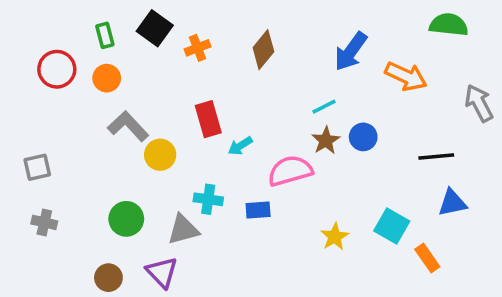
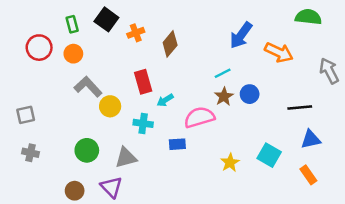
brown diamond: (263, 50) -> (170, 44), moved
cyan cross: (208, 199) -> (143, 123), moved
orange rectangle: (427, 258) -> (308, 175), moved

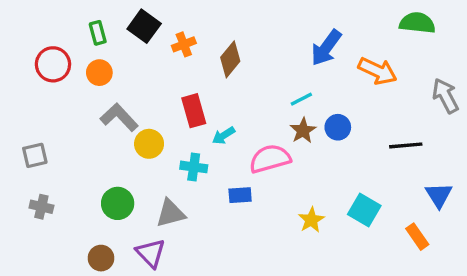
blue triangle: (311, 139) -> (439, 195), moved, turned -50

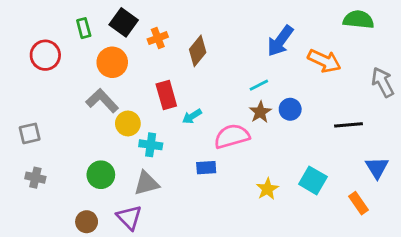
orange circle: (99, 73) -> (112, 62), moved, size x1.4
cyan cross: (194, 167) -> (151, 145), moved

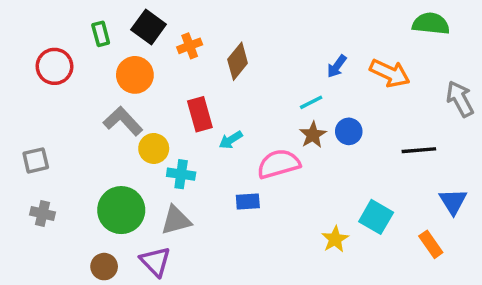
blue arrow: (280, 41) -> (337, 66), moved, size x0.6
green circle: (101, 175) -> (121, 210), size x1.4
yellow star: (267, 189) -> (335, 239), moved

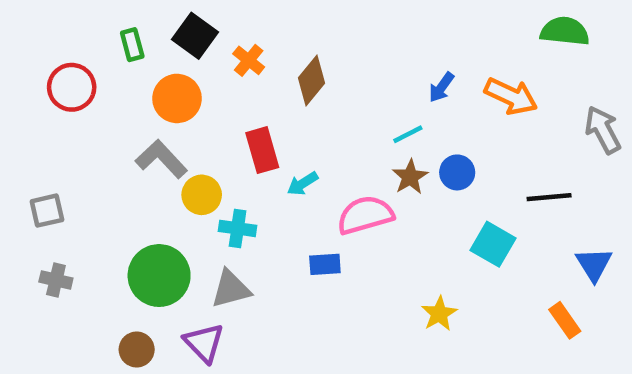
orange cross: (190, 46) -> (249, 60), turned -30
cyan square: (376, 217) -> (493, 244), moved

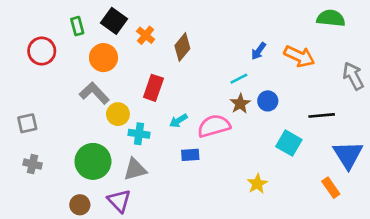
red rectangle: (262, 150) -> (153, 88), turned 35
cyan arrow: (303, 184) -> (178, 121), moved
blue triangle: (594, 264) -> (348, 155), size x1.4

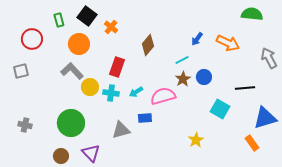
brown diamond: (182, 47) -> (148, 45), moved
gray square: (27, 123) -> (21, 71), moved
cyan cross: (139, 134) -> (111, 93), moved
blue triangle: (348, 155) -> (265, 118), turned 45
gray triangle: (135, 169) -> (121, 130), moved

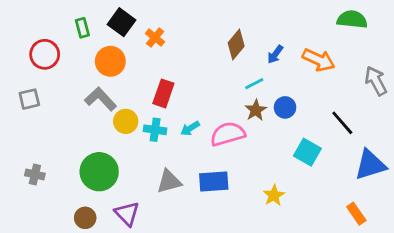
brown diamond: (148, 45) -> (236, 45), moved
black line: (245, 88) -> (342, 123), turned 54
blue rectangle: (145, 118) -> (214, 181), moved, size x1.5
orange rectangle: (252, 143) -> (356, 214), moved

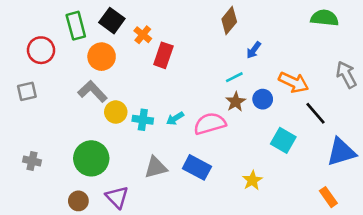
green rectangle: (82, 28) -> (76, 26), size x1.5
brown diamond: (236, 45) -> (229, 21), moved
orange arrow: (319, 60) -> (294, 82), moved
red rectangle: (163, 93) -> (163, 55), moved
blue rectangle: (214, 181) -> (197, 167), turned 32

